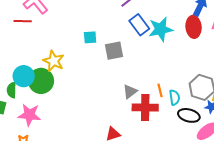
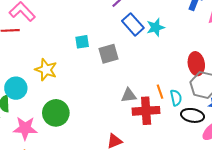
red ellipse: (194, 27) -> (196, 64), moved
cyan star: (161, 29) -> (156, 27), size x0.7
green circle: (41, 81) -> (56, 113), moved
gray triangle: (130, 92) -> (129, 95), turned 35

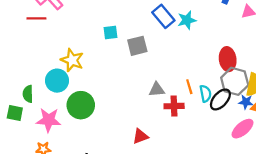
cyan circle: (16, 88) -> (57, 81), moved
red cross: (146, 111) -> (174, 106), size x0.7
black ellipse: (192, 115) -> (220, 99), moved, turned -60

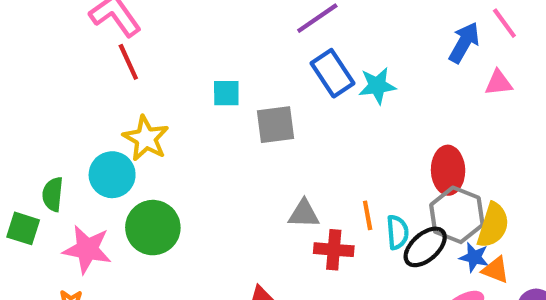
red line: (36, 18) -> (128, 62), moved, turned 60

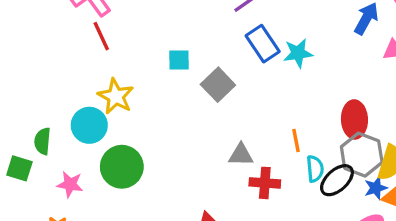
gray square: (275, 125) -> (218, 85), turned -36
orange line: (368, 215) -> (296, 141), moved
pink star: (87, 249) -> (70, 184), size x0.7
blue star: (474, 257) -> (376, 188), turned -30

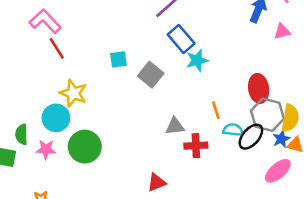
cyan star: (298, 53) -> (197, 60), moved
cyan semicircle: (315, 169) -> (233, 130), turned -72
pink star: (70, 184) -> (46, 149), moved

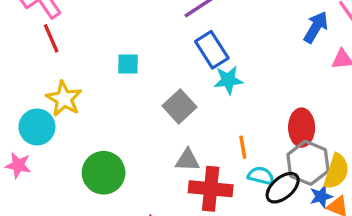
gray square: (151, 75) -> (180, 106), moved
red cross: (196, 146) -> (211, 189), size x1.4
green circle: (85, 147) -> (104, 173), moved

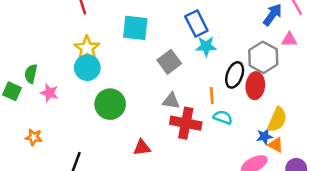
cyan square: (128, 64) -> (135, 28), size x1.6
cyan circle: (37, 127) -> (87, 68), moved
gray hexagon: (308, 163) -> (263, 57), moved
black ellipse: (283, 188) -> (235, 75), moved, turned -35

